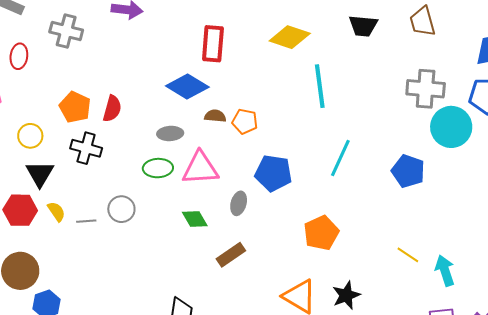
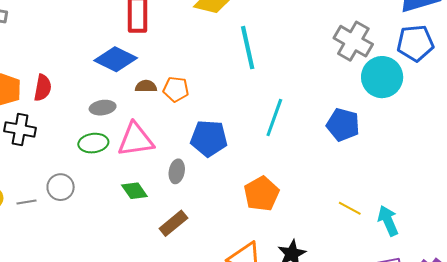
gray cross: (426, 89) -> (353, 41), turned 30

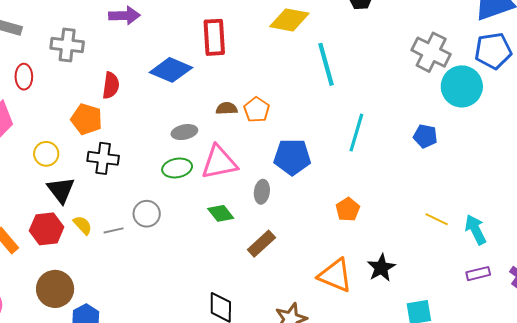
blue diamond: (116, 59) -> (171, 70), moved
red semicircle: (43, 88) -> (111, 85), moved
orange pentagon: (176, 89) -> (257, 110), turned 30
blue pentagon: (343, 125) -> (425, 136), size x0.7
orange pentagon: (261, 194) -> (348, 209), size x0.7

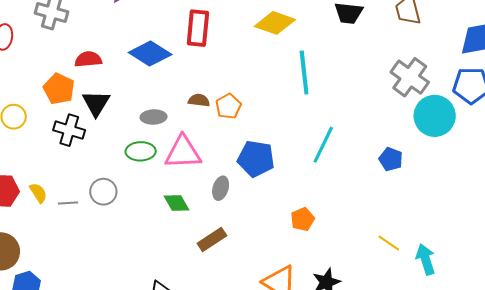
red semicircle: (111, 85) -> (88, 59), turned -112
black triangle: (61, 190) -> (96, 103), moved

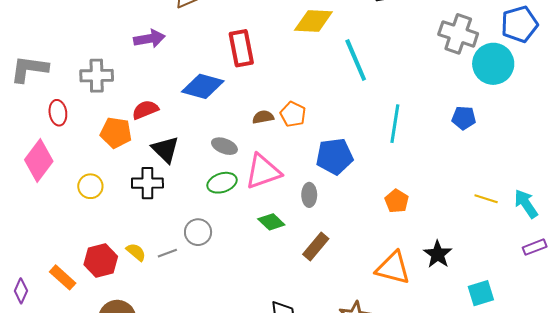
orange pentagon: (59, 89) -> (116, 133), moved
gray ellipse: (154, 117) -> (224, 146), turned 40

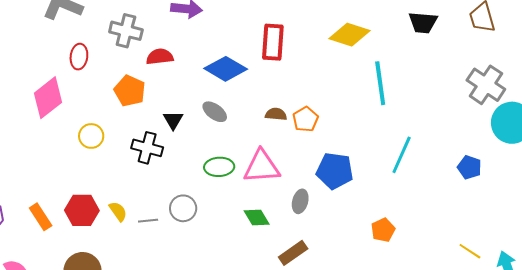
red semicircle: (145, 110) -> (160, 57), moved
gray ellipse: (224, 146) -> (215, 112), moved
black triangle: (165, 150) -> (173, 120), size x0.7

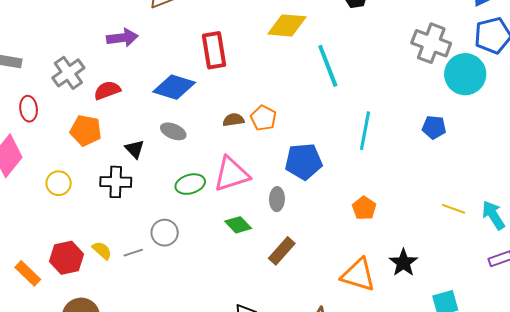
gray cross: (126, 31) -> (68, 73), turned -36

